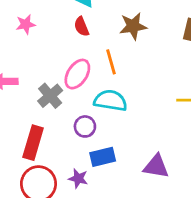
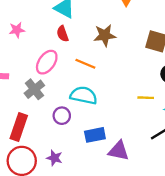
orange line: (111, 62) -> (85, 64), turned -54
pink ellipse: (77, 74) -> (47, 62), moved
blue rectangle: (103, 157) -> (95, 135), moved

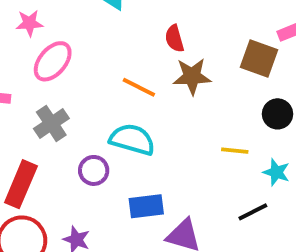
red semicircle: (63, 34) -> (174, 39), moved
brown star: (105, 35) -> (192, 76), moved
pink ellipse: (47, 62) -> (53, 61), moved

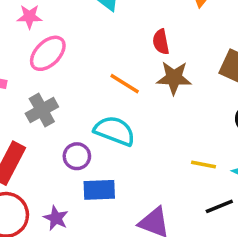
yellow line: (235, 151) -> (203, 165), moved
blue rectangle: (146, 206) -> (99, 190), moved

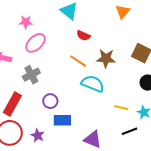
red semicircle: (161, 42) -> (83, 36), moved, turned -56
cyan semicircle: (115, 131) -> (93, 84), moved

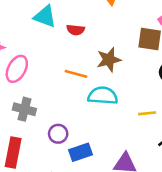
red semicircle: (83, 36) -> (76, 30), moved
gray cross: (31, 75) -> (24, 109), turned -30

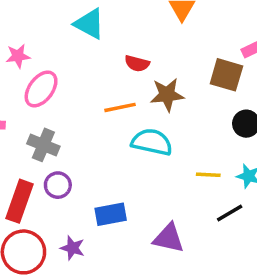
red semicircle: (76, 30) -> (137, 63), moved
orange line: (76, 74) -> (120, 107), turned -35
purple circle: (58, 134) -> (58, 185), moved

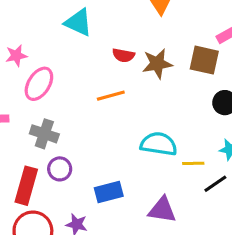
brown star: (167, 95) -> (157, 64), moved
cyan semicircle: (152, 142) -> (159, 144), moved
yellow line: (208, 175) -> (193, 163), moved

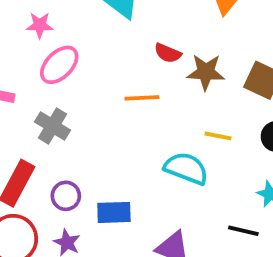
yellow line: (193, 163) -> (218, 136), moved
purple circle: (60, 169) -> (66, 196), moved
black line: (215, 184) -> (243, 231), turned 35

